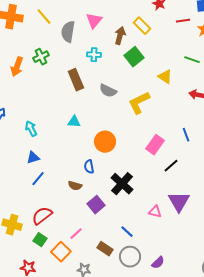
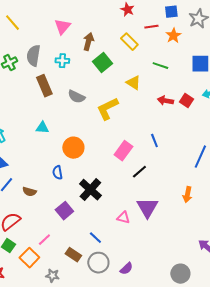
yellow rectangle: (142, 26) -> (129, 42), moved
gray semicircle: (68, 32) -> (33, 56), moved
brown semicircle: (75, 186) -> (29, 192), moved

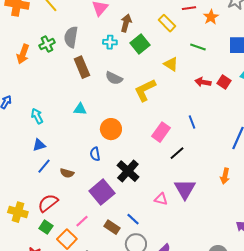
cyan cross: (62, 61) -> (110, 42), moved
purple square: (64, 211) -> (102, 192), size x1.4
brown rectangle: (73, 255) -> (112, 227), moved

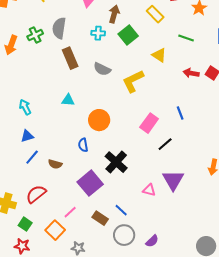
green square: (46, 227) -> (25, 224), moved

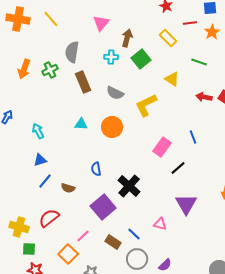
green cross: (35, 35) -> (50, 70), moved
orange circle: (99, 120) -> (112, 127), moved
pink triangle: (149, 190) -> (160, 224), moved
green square: (25, 224) -> (29, 249), moved, turned -32

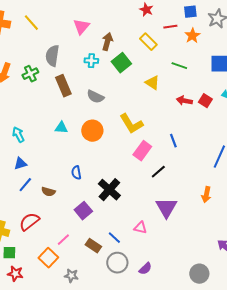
yellow L-shape: (146, 105) -> (131, 124), moved, turned -95
purple square: (103, 207) -> (83, 211), size x0.7

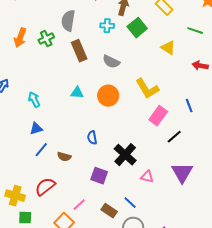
purple square: (83, 211) -> (99, 176), turned -30
pink triangle: (140, 228) -> (147, 177), moved

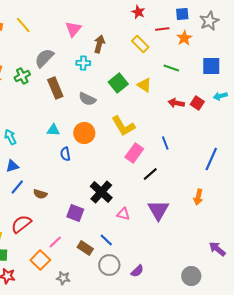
gray semicircle: (68, 21) -> (44, 58), turned 35
green square: (137, 28) -> (118, 83), moved
blue semicircle: (92, 138) -> (65, 154), moved

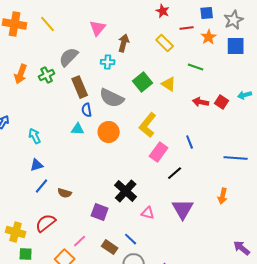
blue square: (211, 66) -> (236, 46), moved
gray semicircle: (87, 99) -> (112, 98), size x1.4
yellow L-shape: (123, 126) -> (148, 125), turned 70
blue semicircle: (65, 154) -> (87, 110), moved
blue line: (211, 159) -> (236, 158), turned 70

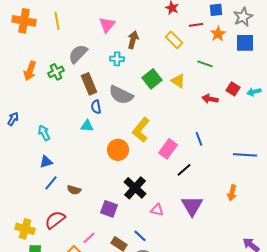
yellow line: (48, 24) -> (57, 21), turned 30
red square: (222, 102) -> (233, 89), moved
yellow L-shape: (148, 125) -> (141, 130), moved
orange circle: (109, 132) -> (118, 150), moved

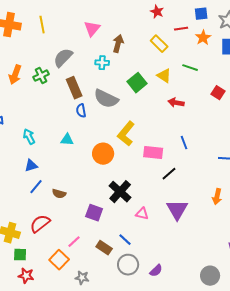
yellow triangle: (178, 81) -> (164, 76), moved
red arrow: (210, 99) -> (176, 103), moved
cyan triangle: (87, 126) -> (67, 140), moved
pink rectangle: (168, 149) -> (153, 153), turned 60

